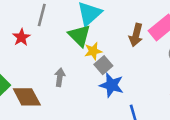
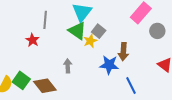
brown arrow: (136, 35) -> (123, 52), moved
gray square: (103, 65) -> (99, 31), moved

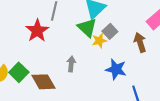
red star: (32, 40) -> (37, 31), size x1.5
brown arrow: (123, 52) -> (140, 42), moved, turned 150

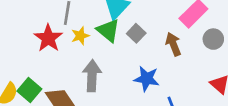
yellow star: (99, 41) -> (80, 36), moved
gray arrow: (71, 64) -> (92, 76), size x1.6

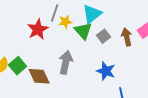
yellow star: (80, 36) -> (65, 22), moved
brown arrow: (173, 44) -> (127, 37), moved

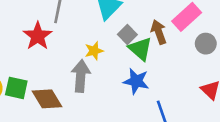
yellow star: (65, 22) -> (94, 51), moved
green triangle: (83, 31) -> (140, 49), moved
green square: (18, 66) -> (16, 88), turned -30

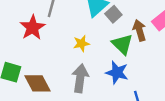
gray square: (127, 35) -> (113, 14), moved
gray arrow: (81, 76) -> (80, 78), moved

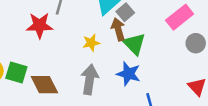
red star: (32, 27) -> (40, 25), turned 30
brown arrow: (139, 30) -> (118, 29), moved

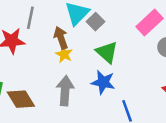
brown arrow: (118, 29) -> (61, 38), moved
yellow star: (91, 43) -> (64, 54), turned -30

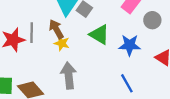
gray line: (30, 18) -> (32, 33), moved
blue star: (103, 82) -> (130, 45), moved

